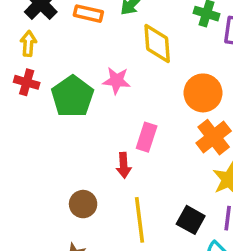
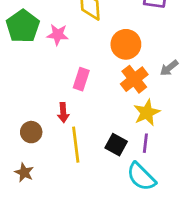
green pentagon: (72, 96) -> (23, 26), moved
red arrow: (124, 165) -> (63, 113), moved

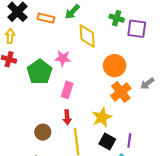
green pentagon: (23, 26) -> (40, 72), moved
pink rectangle: (81, 79) -> (67, 90), moved
yellow star: (147, 113) -> (102, 117), moved

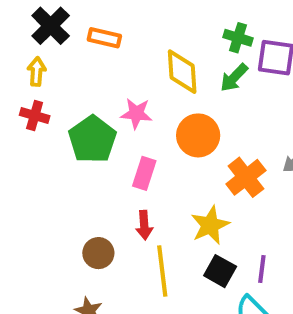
green arrow: (72, 12) -> (234, 78), moved
orange circle: (115, 66) -> (198, 135), moved

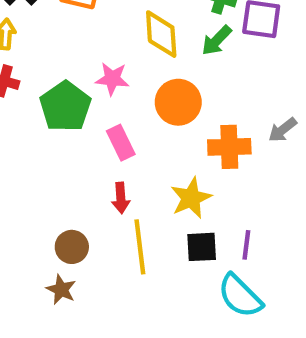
pink rectangle: (144, 173) -> (121, 143), turned -44
orange cross: (246, 177) -> (229, 147), turned 36
brown circle: (98, 253) -> (72, 247), moved
black square: (220, 271) -> (202, 247), turned -32

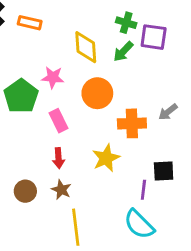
yellow line: (140, 247) -> (76, 227), moved
black square: (202, 247) -> (164, 171), moved
brown star: (61, 290) -> (61, 190), moved

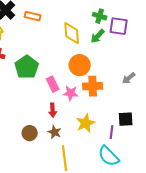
pink star: (53, 77) -> (71, 93), moved
orange cross: (132, 123) -> (93, 86), moved
yellow star: (106, 158) -> (86, 123), moved

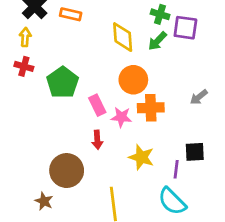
yellow star: (86, 123) -> (141, 157), turned -30
brown star: (55, 132) -> (44, 201), moved
brown circle: (30, 133) -> (67, 171), size x1.6

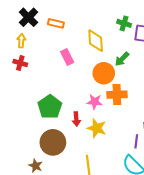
green arrow: (157, 41) -> (122, 59), moved
green pentagon: (63, 82) -> (50, 107), moved
pink rectangle: (97, 105) -> (67, 57), moved
yellow star: (141, 157) -> (97, 128), moved

